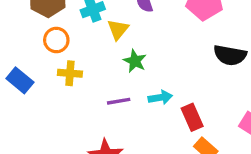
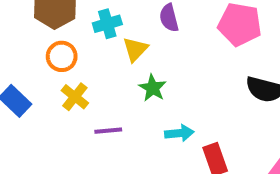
yellow cross: (70, 73) -> (75, 97), turned 30
purple line: (119, 101) -> (108, 131), moved

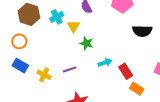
orange circle: (62, 56) -> (19, 41), moved
yellow cross: (75, 97) -> (44, 75), moved

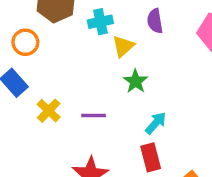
cyan arrow: (105, 63) -> (156, 123), turned -48
red rectangle: (126, 71) -> (151, 157), moved

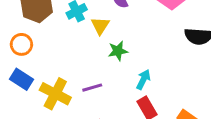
green star: (136, 81) -> (118, 51), turned -30
yellow cross: (49, 111) -> (55, 94), size x1.5

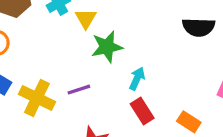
green star: (118, 51) -> (107, 47), size x1.4

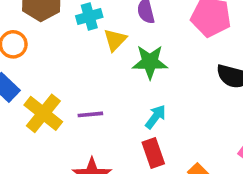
green star: (107, 47) -> (150, 62), moved

